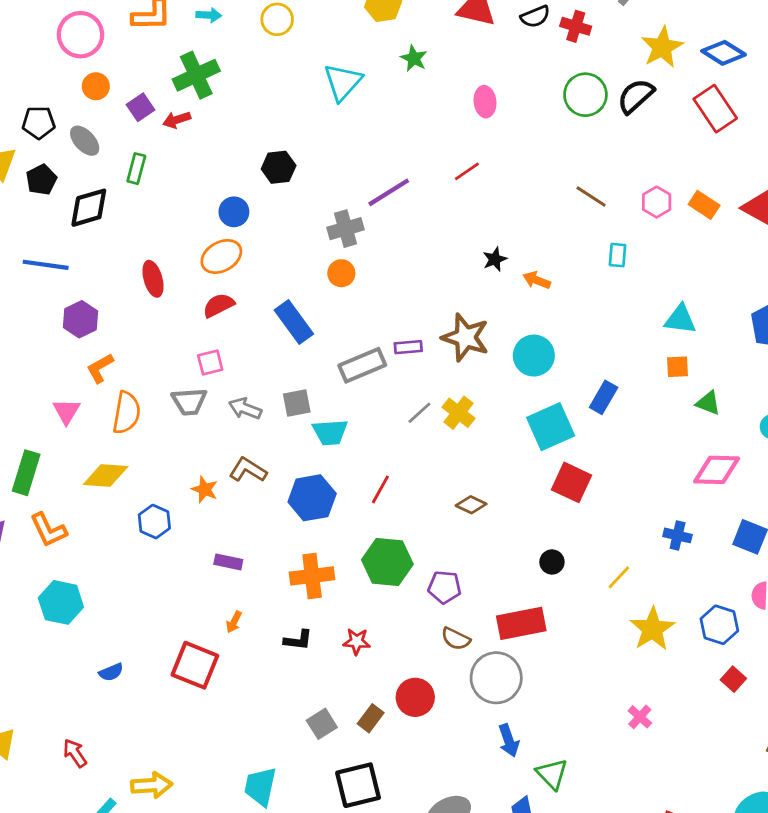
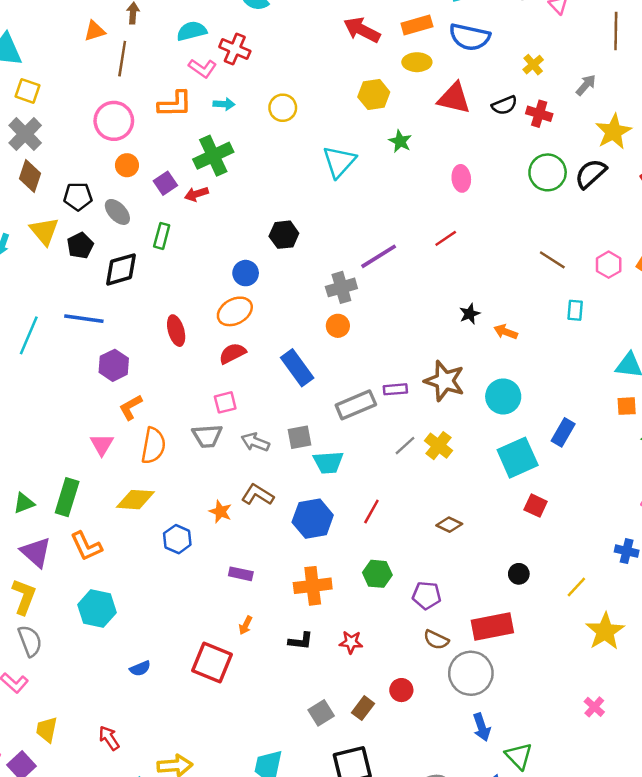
red square: (572, 482) -> (536, 506), size x0.7
green hexagon: (387, 562) -> (377, 574), size x0.7
red circle: (415, 697) -> (401, 690), size x0.7

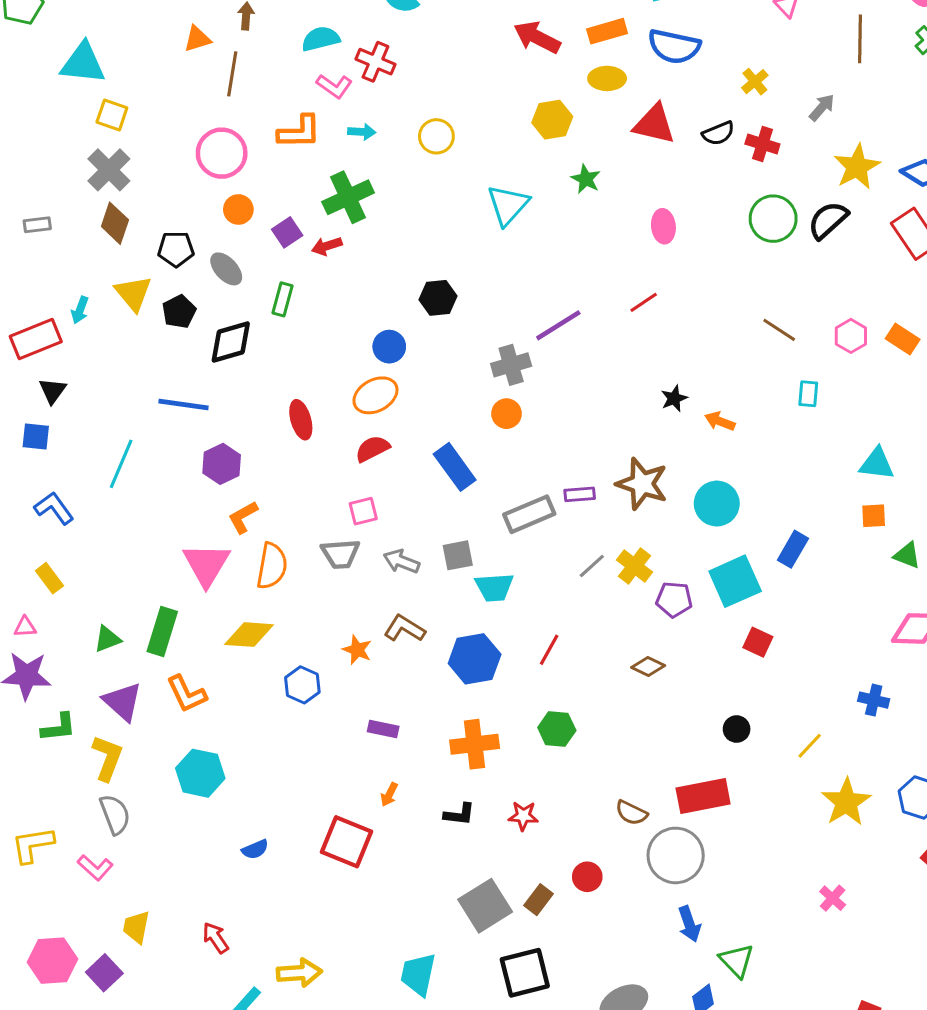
cyan line: (29, 335) -> (121, 464), moved
pink triangle: (102, 444) -> (206, 564), size x1.6
purple pentagon: (427, 595) -> (674, 600), moved
gray square: (321, 713) -> (485, 906), size x1.6

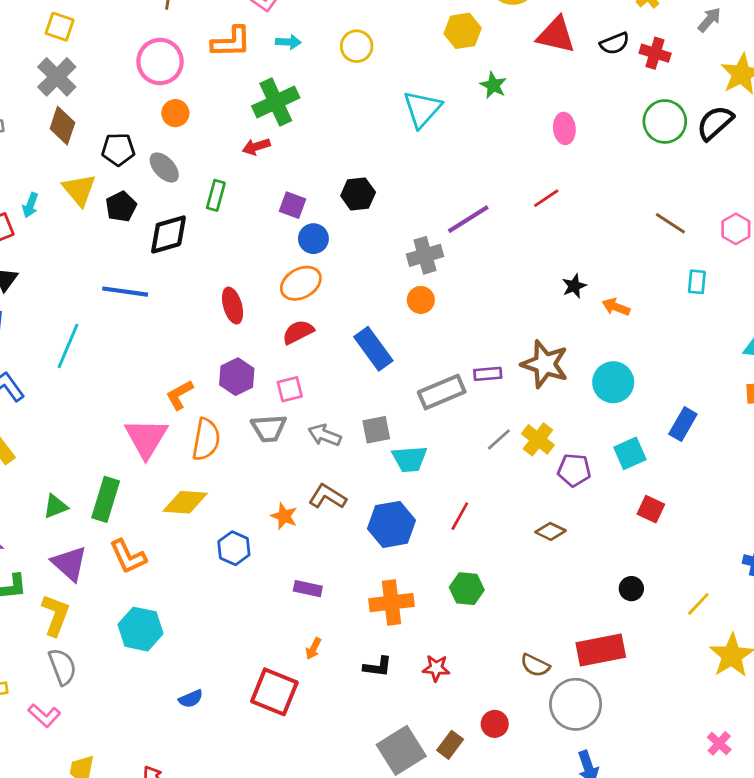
purple square: (287, 232) -> (292, 205), moved, turned -36
purple hexagon: (222, 464) -> (237, 377), moved
cyan square: (735, 581) -> (630, 453), size x0.7

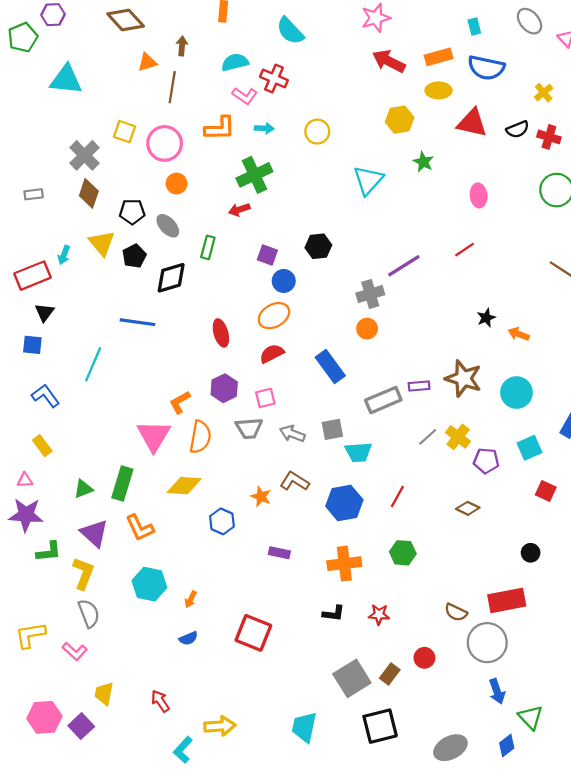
yellow square: (60, 27) -> (125, 132), moved
orange arrow: (313, 649) -> (191, 599), moved

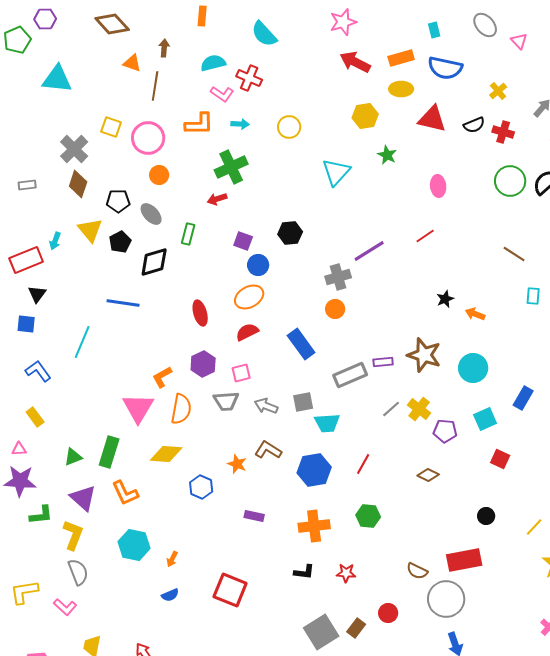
orange triangle: (147, 62) -> (132, 63), turned 36

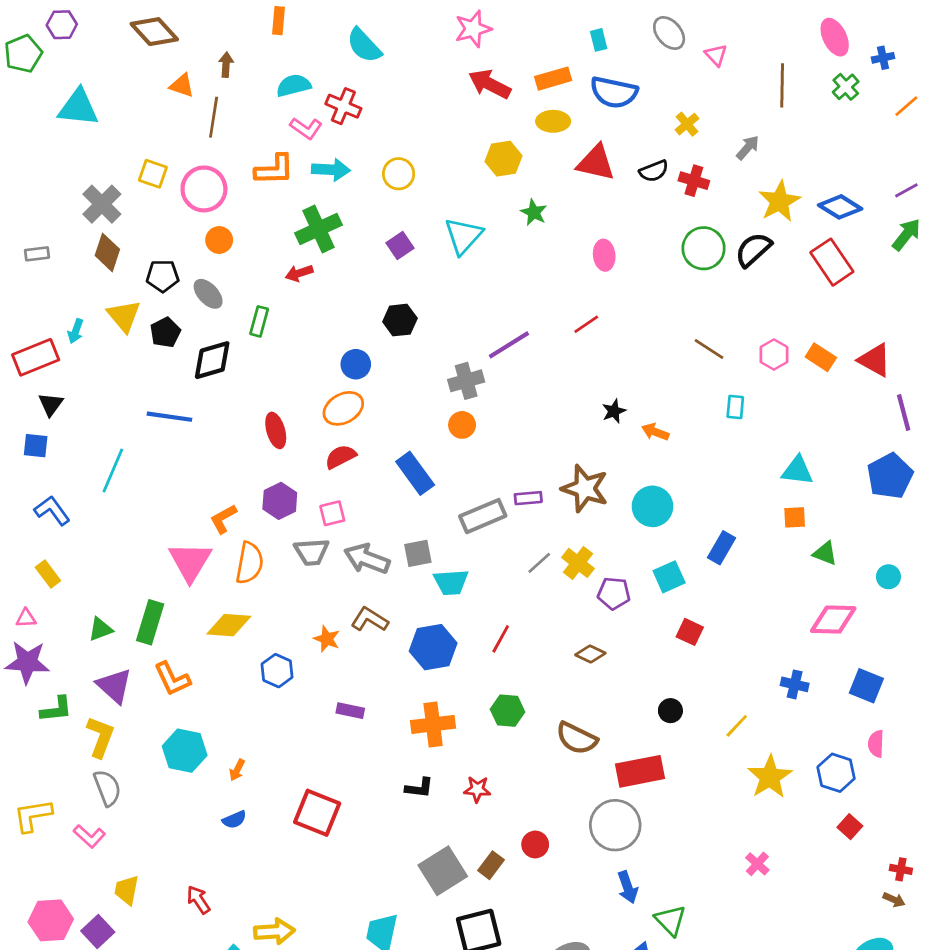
cyan arrow: (240, 124) -> (331, 170), size x1.5
purple square: (243, 241) -> (400, 246), moved, turned 36
gray arrow: (266, 406) -> (367, 559), size x1.4
brown semicircle: (417, 571) -> (577, 738), moved, size x1.4

